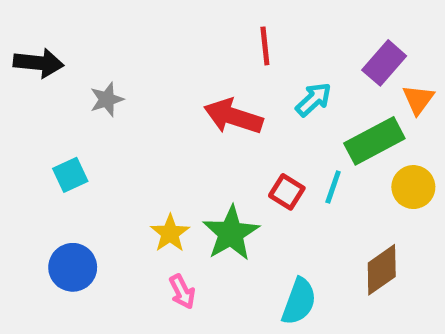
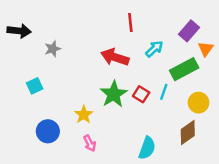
yellow circle: (413, 187) -> (199, 103), moved
green star: (231, 233) -> (114, 94), moved
blue circle: (73, 267) -> (48, 131), moved

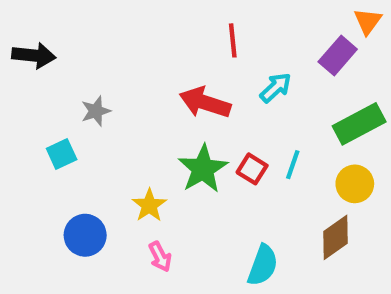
gray star: (53, 49) -> (96, 111), moved
orange triangle: (206, 49) -> (368, 21), moved
green rectangle: (184, 69) -> (359, 124), moved

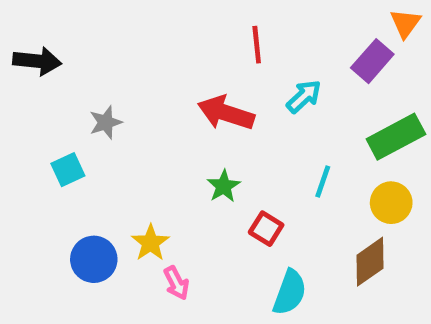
green star: (203, 169) -> (224, 186), size x0.6
red square: (252, 169) -> (266, 229), moved
yellow star: (149, 205) -> (150, 243), moved

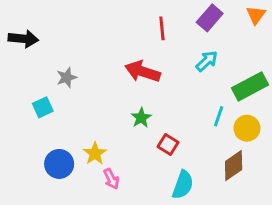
purple rectangle: (372, 61) -> (210, 18), moved
cyan arrow: (304, 96) -> (207, 61), moved
cyan line: (323, 181) -> (219, 116), moved

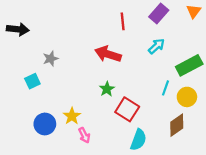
red square: (168, 145) -> (127, 109), size x1.5

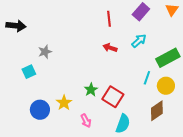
red arrow: (108, 54) -> (110, 48), moved, size x0.6
green star: (107, 89) -> (91, 90), moved
pink arrow: (84, 135) -> (86, 121), moved

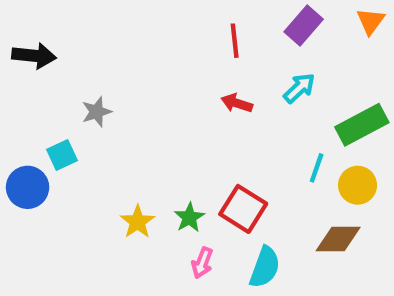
green star: (91, 90) -> (189, 218), moved
blue circle: (40, 110) -> (28, 187), moved
brown diamond: (157, 111) -> (338, 239), turned 35
pink arrow: (86, 121) -> (202, 263), moved, turned 48

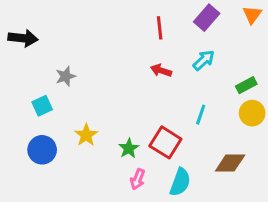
green rectangle: (362, 125) -> (246, 85), size x0.6
cyan line: (317, 168) -> (201, 115), moved
yellow circle: (358, 185) -> (252, 113), moved
blue circle: (28, 187) -> (42, 150), moved
yellow star: (138, 222) -> (86, 135), moved

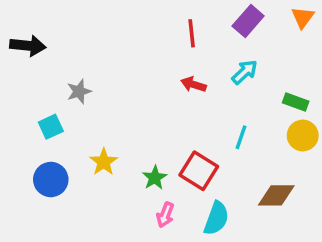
green rectangle: (246, 85) -> (296, 102), turned 48

